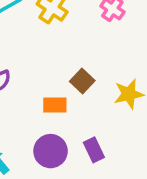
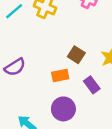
purple rectangle: (94, 150) -> (92, 85), moved

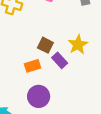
purple rectangle: (92, 85) -> (60, 60), moved

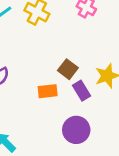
purple circle: (39, 96) -> (76, 130), moved

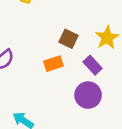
purple rectangle: (81, 91) -> (93, 65), moved

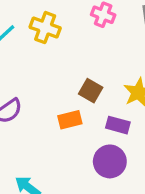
purple rectangle: (93, 65) -> (118, 125), turned -36

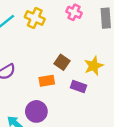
purple circle: (110, 161) -> (36, 111), moved

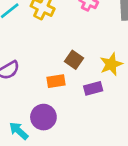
purple rectangle: (78, 87) -> (93, 88), turned -35

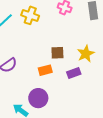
brown square: (74, 60) -> (57, 53), turned -32

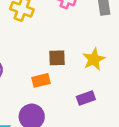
purple rectangle: (74, 73) -> (86, 98), moved

